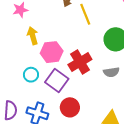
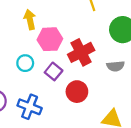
purple square: (57, 80) -> (54, 71), size x0.7
red circle: (70, 107) -> (77, 92), moved

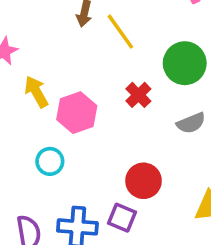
red cross: (81, 52) -> (138, 95), moved, size x0.6
purple square: (54, 71) -> (122, 218), moved

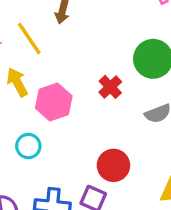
yellow line: (120, 32) -> (29, 38), moved

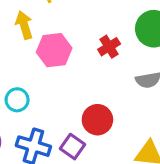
cyan circle: (28, 146) -> (17, 100), moved

